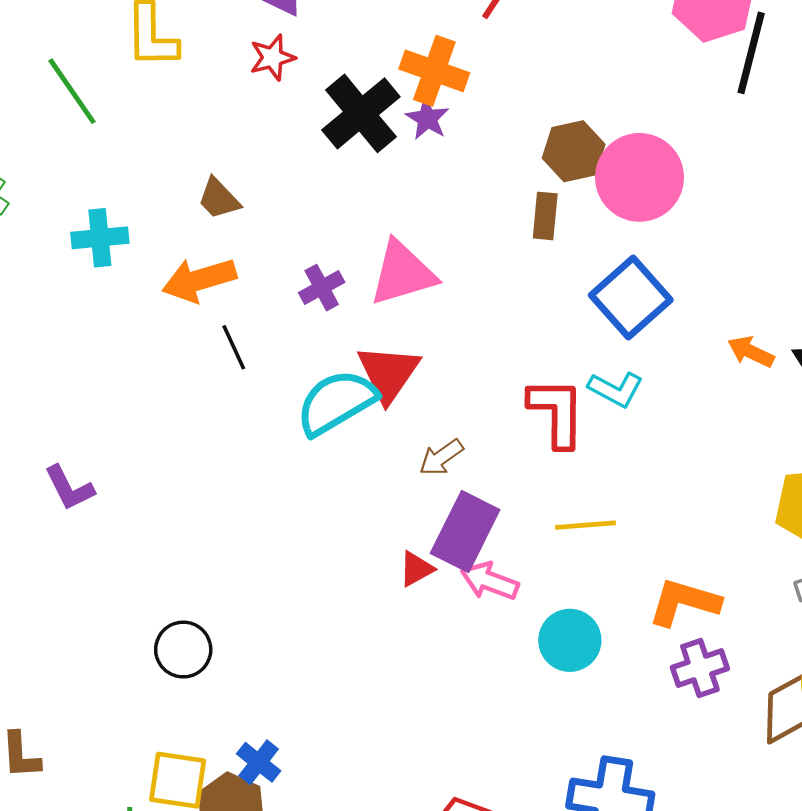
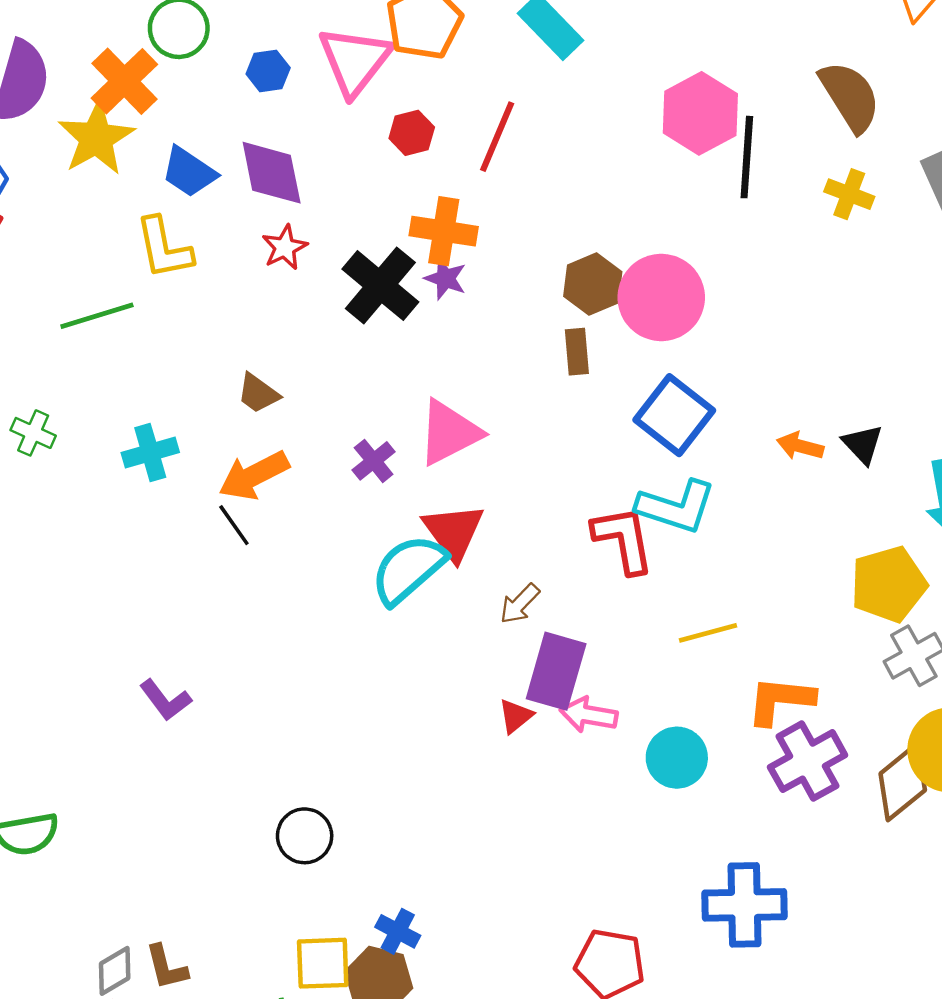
green line: (72, 91) -> (97, 316), turned -62
black line: (234, 347) -> (234, 525), moved
cyan L-shape: (616, 389) -> (676, 507), size x1.5
yellow line: (585, 525) -> (708, 633), moved
purple cross: (700, 668) -> (808, 761), size x1.4

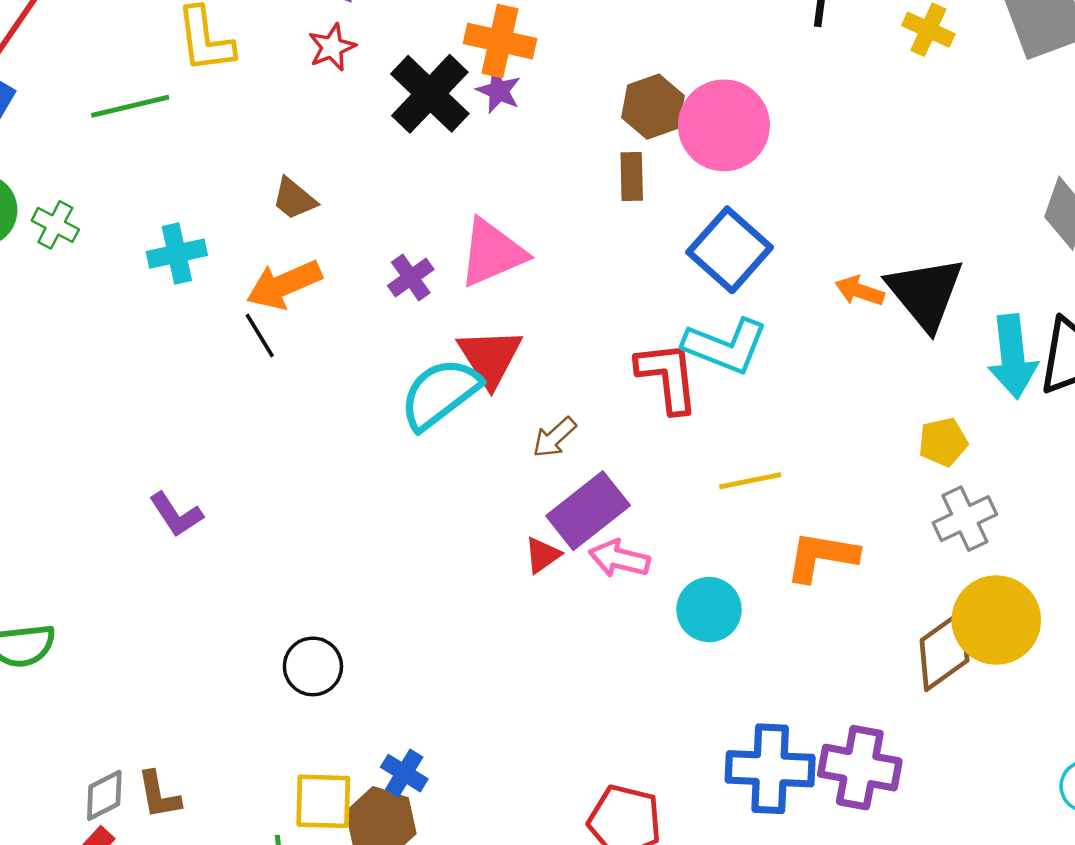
black triangle: (863, 444) -> (925, 293), size x1.8
yellow pentagon: (888, 584) -> (943, 442), size x0.6
purple rectangle: (556, 671) -> (588, 511), turned 32
purple cross: (808, 761) -> (860, 768), moved, turned 36

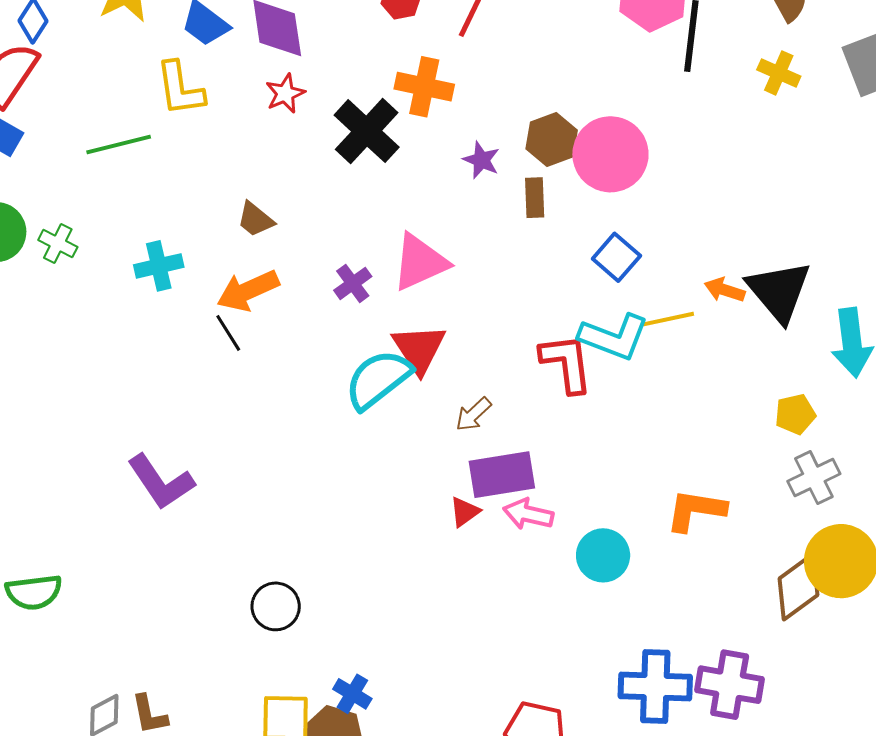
purple star: (499, 91) -> (481, 160), moved
blue square: (730, 250) -> (616, 257), size x0.7
yellow line: (750, 481) -> (668, 319), moved
purple rectangle: (588, 511) -> (502, 475), turned 30
purple L-shape: (176, 514) -> (161, 482), size x1.5

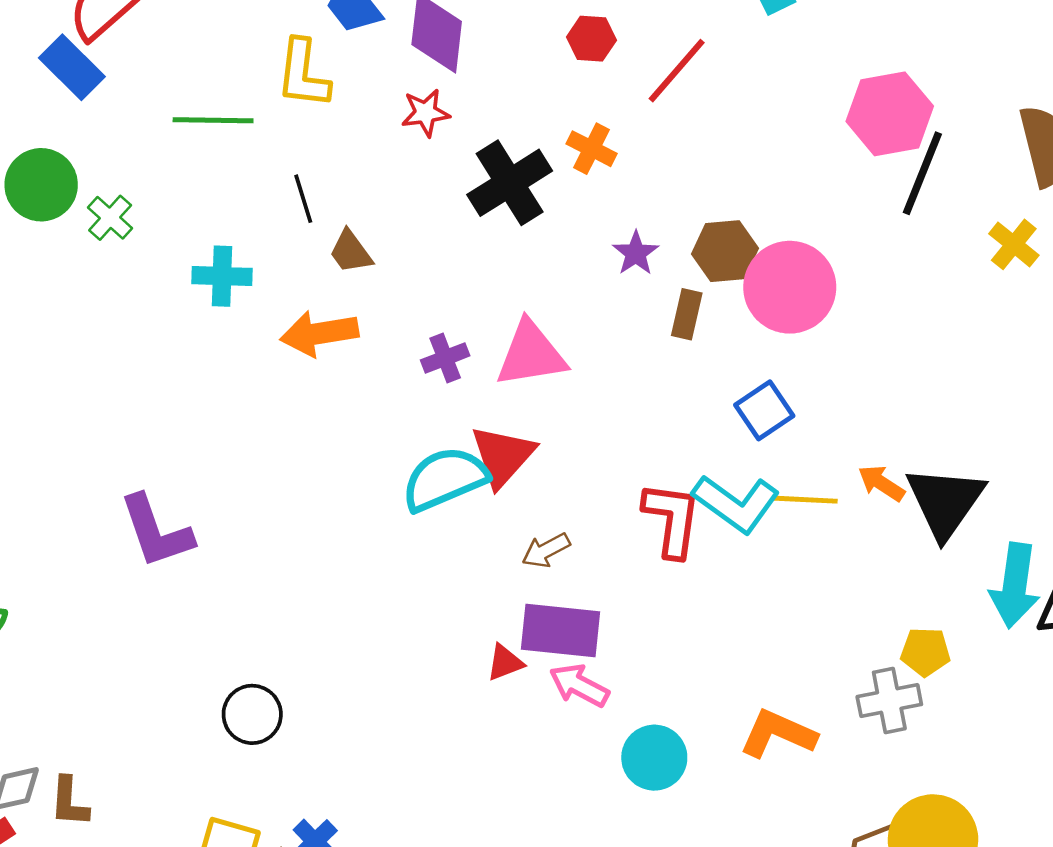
orange cross: (424, 87) -> (592, 149), size x0.7
black line: (228, 333) -> (303, 199), moved
gray cross: (814, 478) -> (889, 701), moved

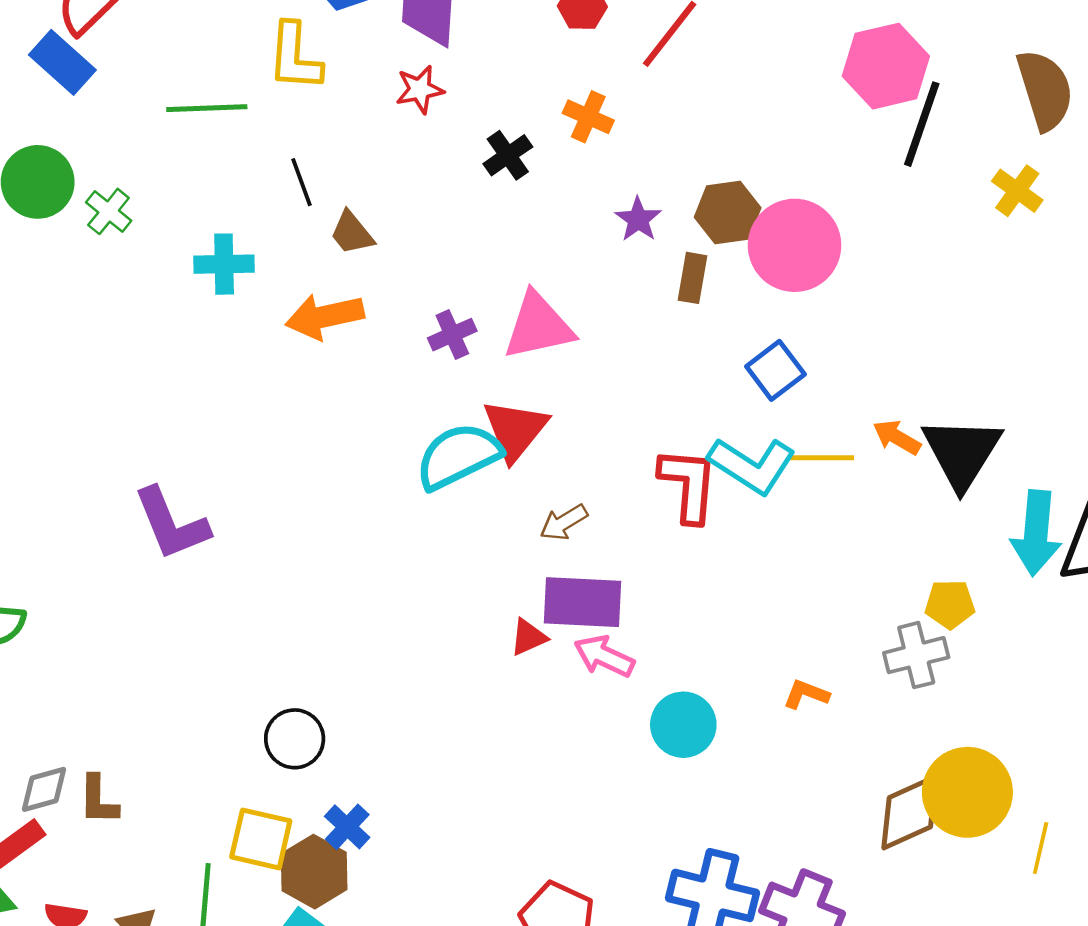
black cross: (510, 183) -> (508, 155), size x0.6
black circle: (252, 714) -> (295, 739), moved
orange L-shape: (778, 734) -> (806, 694), size x0.6

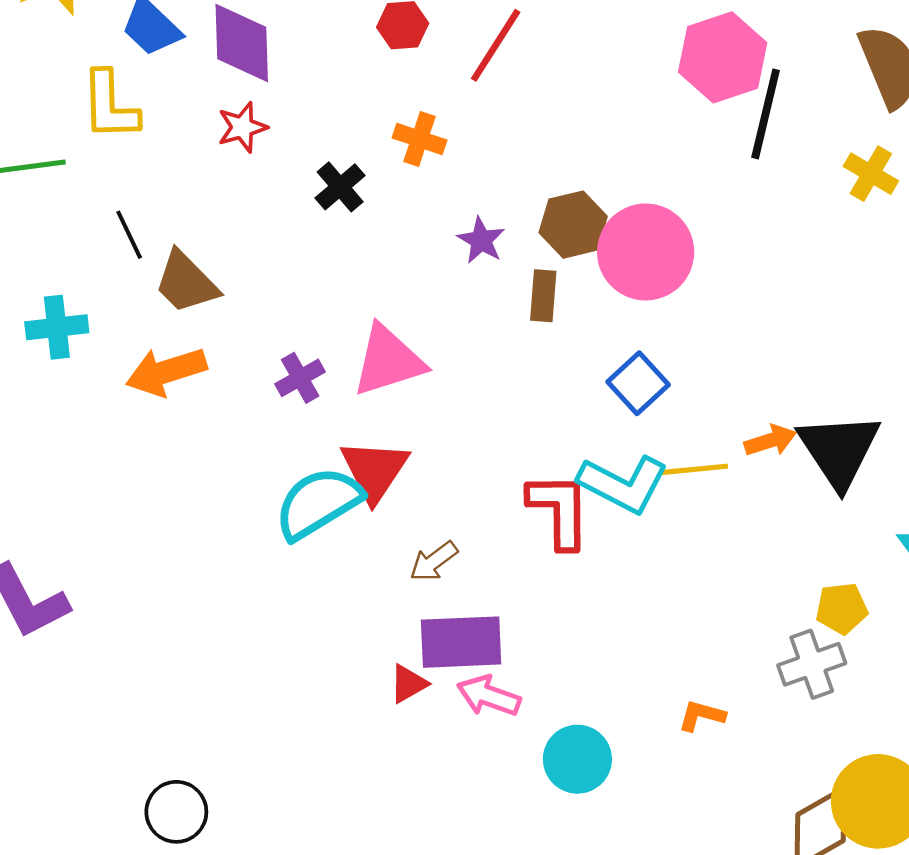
brown trapezoid: (352, 233) -> (186, 282), size x1.4
orange arrow: (897, 437) -> (770, 441), turned 138

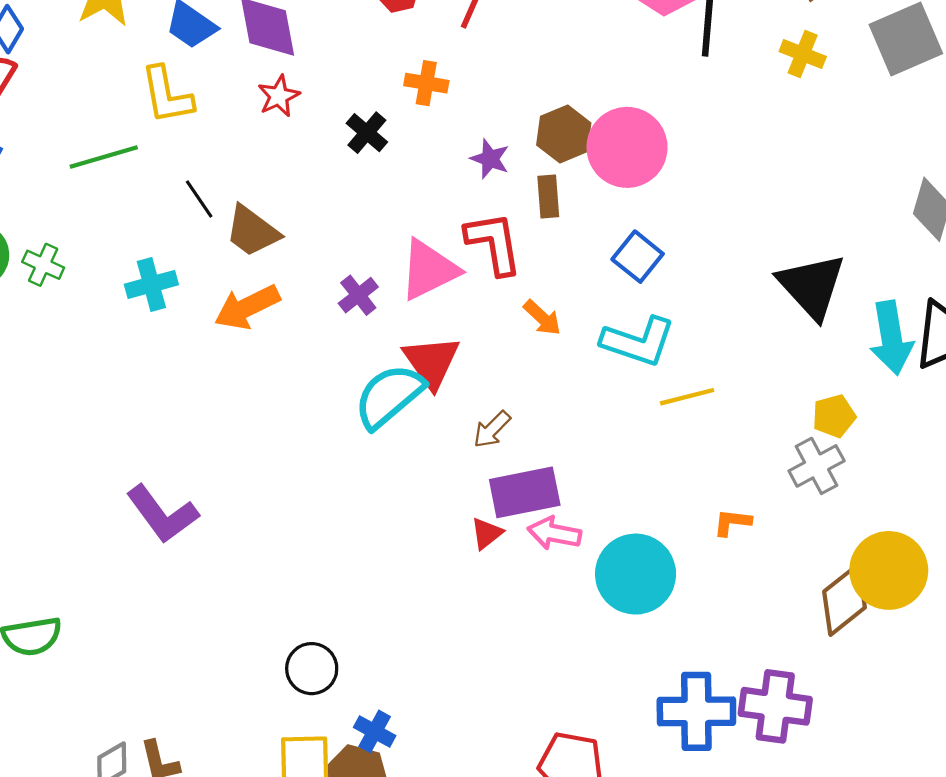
orange arrow: (770, 441) -> (542, 318), moved, turned 69
yellow line: (695, 469) -> (687, 397), moved
red L-shape: (559, 510) -> (494, 243), moved
cyan circle: (577, 759) -> (636, 574), size x1.4

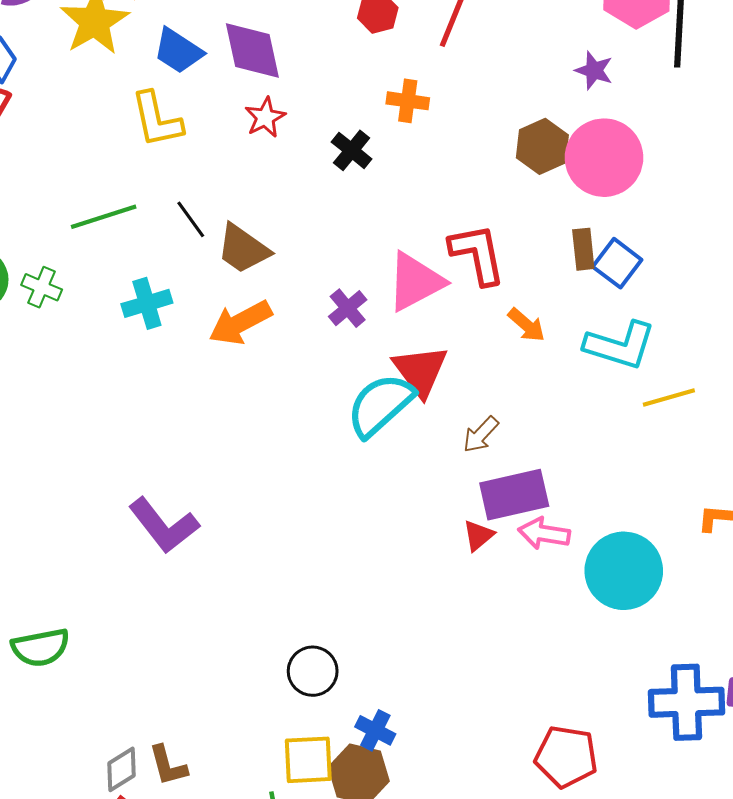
green line: (104, 157) -> (104, 217), moved
purple star: (490, 159) -> (594, 70), moved
brown rectangle: (548, 196) -> (583, 249), moved

